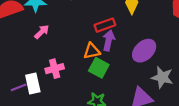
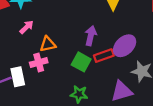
red rectangle: (105, 25) -> (104, 56), moved
orange triangle: (92, 51) -> (48, 44), moved

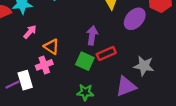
orange triangle: (48, 44) -> (52, 47), turned 49
purple ellipse: (125, 46) -> (135, 19), moved

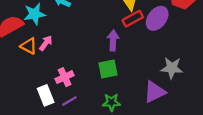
orange triangle: (52, 47) -> (29, 46), moved
red rectangle: (106, 53) -> (133, 19), moved
green square: (85, 61) -> (108, 69), turned -30
purple line: (12, 85) -> (69, 101), moved

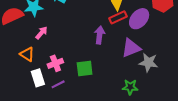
orange triangle: (29, 46) -> (27, 54), moved
green square: (108, 69) -> (85, 68), moved
purple triangle: (155, 92) -> (131, 48), moved
green star: (111, 102) -> (130, 87), moved

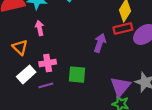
pink arrow: (41, 33) -> (40, 28), turned -64
purple triangle: (131, 48) -> (120, 87), moved, turned -40
white rectangle: (38, 78) -> (26, 74), turned 54

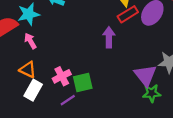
pink arrow: (40, 28) -> (30, 41), moved
white rectangle: (26, 74) -> (33, 90), moved
green square: (77, 75) -> (83, 83), moved

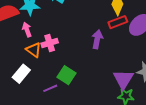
orange triangle: (28, 70) -> (34, 50), moved
pink cross: (62, 76) -> (50, 43), moved
green square: (83, 83) -> (67, 75), turned 36

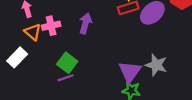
purple arrow: (97, 39) -> (85, 23), moved
purple line: (50, 88) -> (66, 78), moved

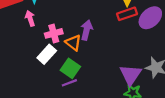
orange triangle: (33, 32) -> (73, 43), moved
white rectangle: (17, 57) -> (47, 54), moved

